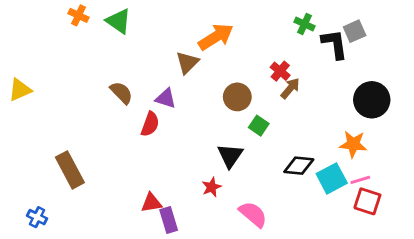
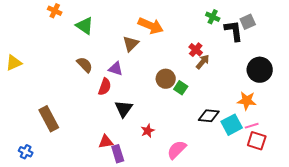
green triangle: (119, 21) -> (85, 26), moved
orange arrow: (216, 37) -> (151, 26), turned 55
brown circle: (237, 97) -> (166, 79), moved
black triangle: (230, 156) -> (124, 109), moved
pink semicircle: (253, 214) -> (177, 150), turned -85

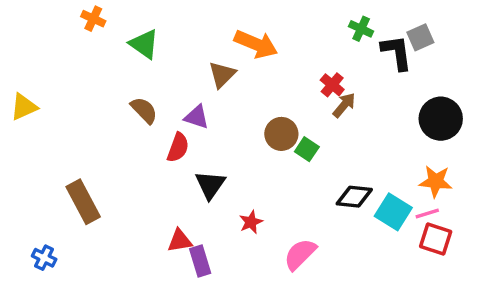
orange star: (247, 101) -> (436, 181), moved
cyan square: (232, 125) -> (393, 212), turned -30

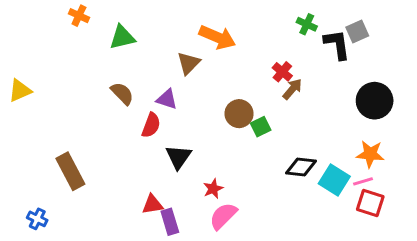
green triangle: (144, 44) -> (122, 37), turned -48
green square: (307, 149) -> (261, 127), turned 30
pink semicircle: (300, 254) -> (223, 216), moved

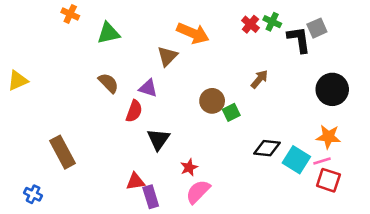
red cross: (282, 72) -> (250, 24), moved

